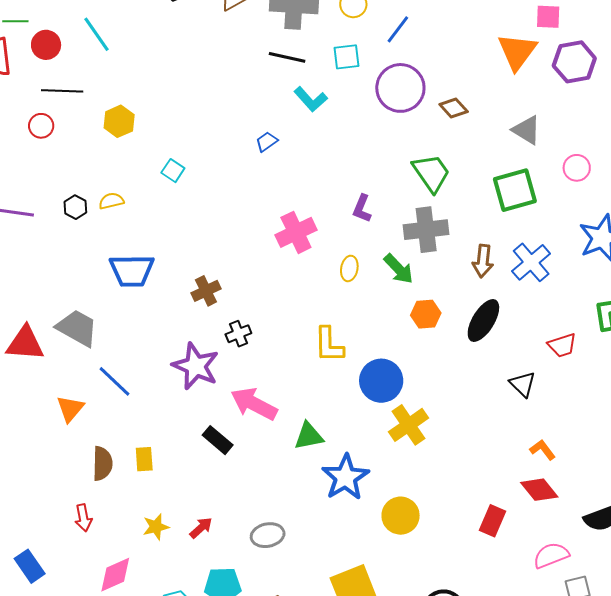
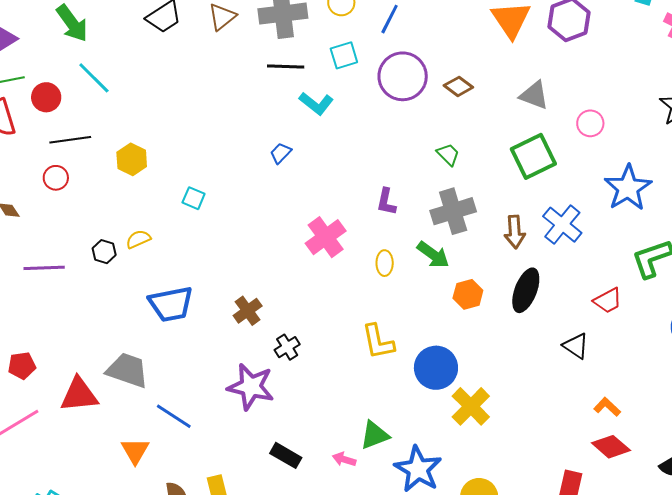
green trapezoid: (431, 173) -> (448, 154), size x0.6
pink arrow: (254, 404) -> (344, 459), moved, size x0.5

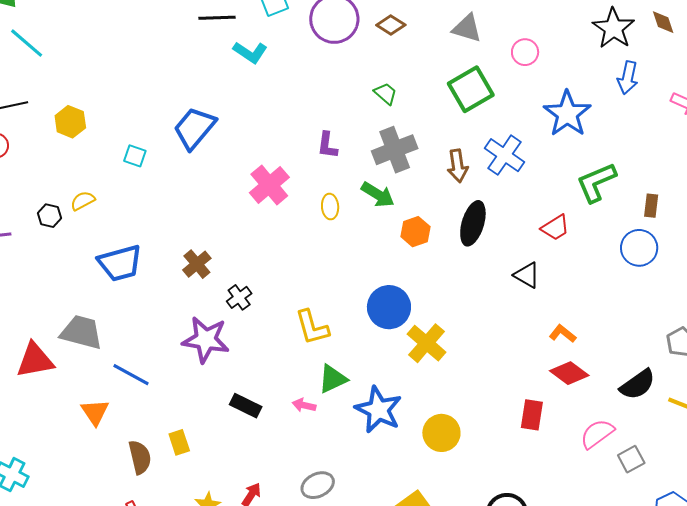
blue trapezoid: (281, 153) -> (194, 128), moved, size x2.0
yellow L-shape: (378, 342) -> (312, 327), moved

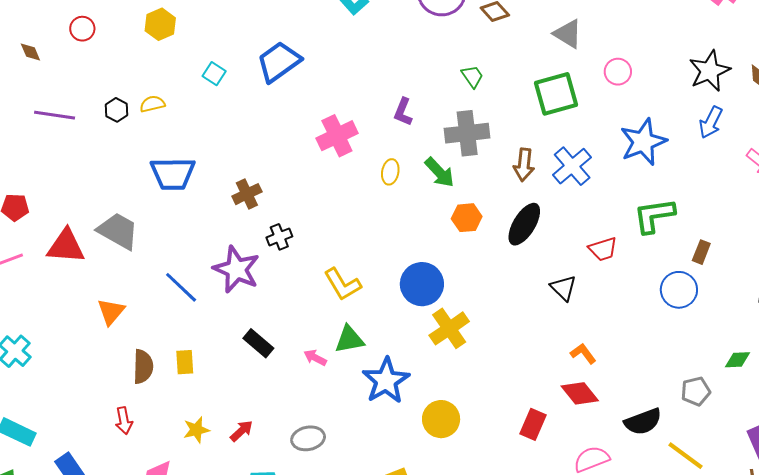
yellow L-shape: (312, 327) -> (342, 284), turned -30
blue line: (131, 375) -> (181, 287), moved

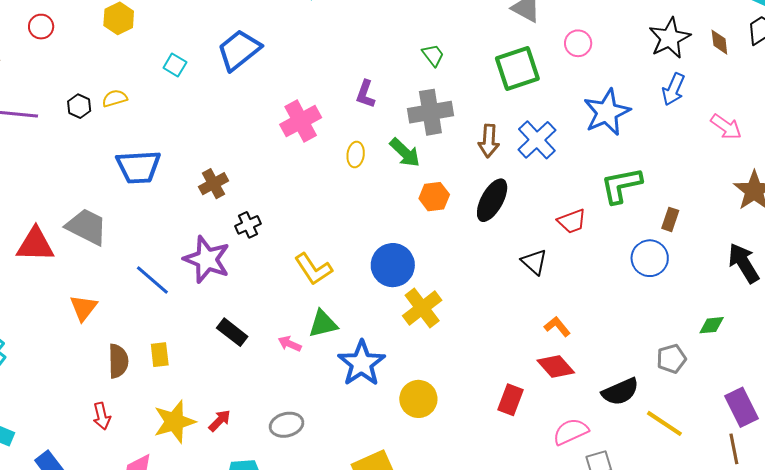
yellow star: (196, 430) -> (174, 422), size x1.6

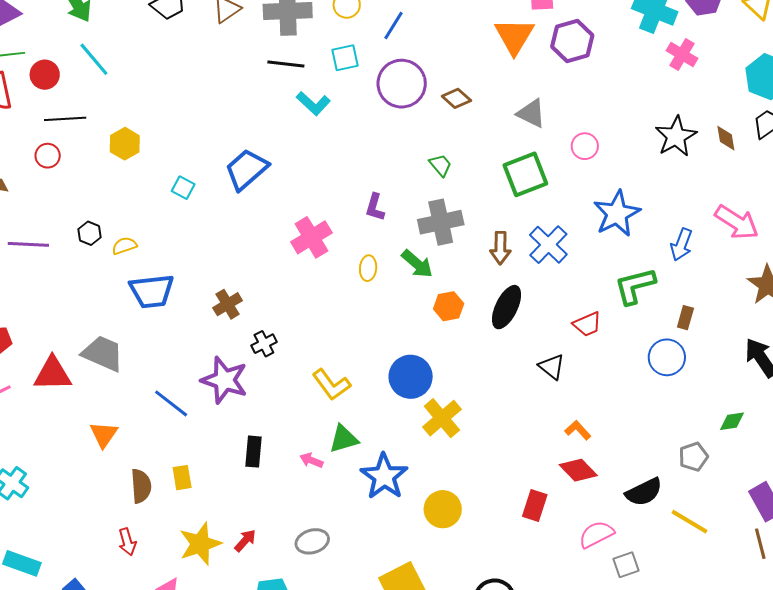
blue arrow: (673, 89) -> (681, 245), moved
yellow semicircle: (115, 98) -> (124, 246), moved
pink arrow: (726, 127) -> (737, 222), size x1.4
black rectangle: (232, 332) -> (253, 452), turned 60

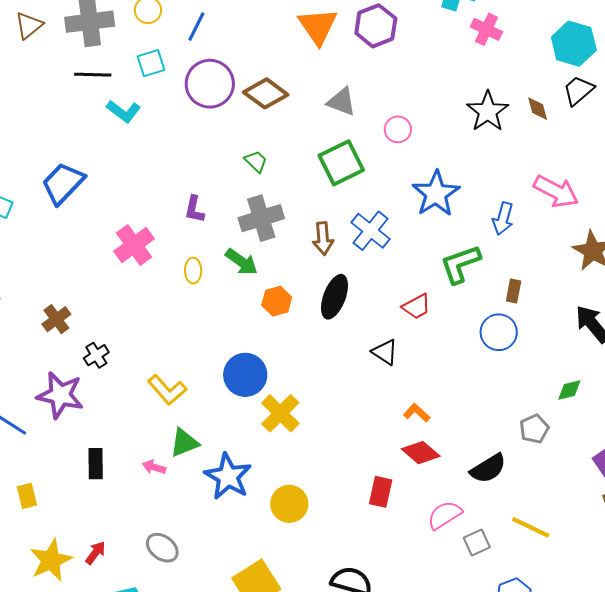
brown diamond: (456, 98) -> (266, 93), size x1.5
yellow line: (690, 522) -> (531, 527), moved
gray ellipse: (312, 541) -> (162, 548), turned 60

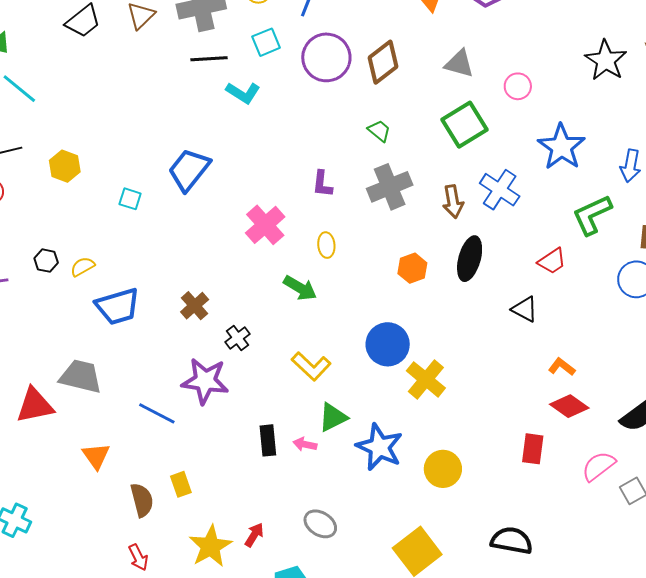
brown diamond: (266, 93) -> (383, 62), turned -69
green arrow: (242, 262) -> (300, 288), moved
black rectangle: (96, 464) -> (268, 440), moved

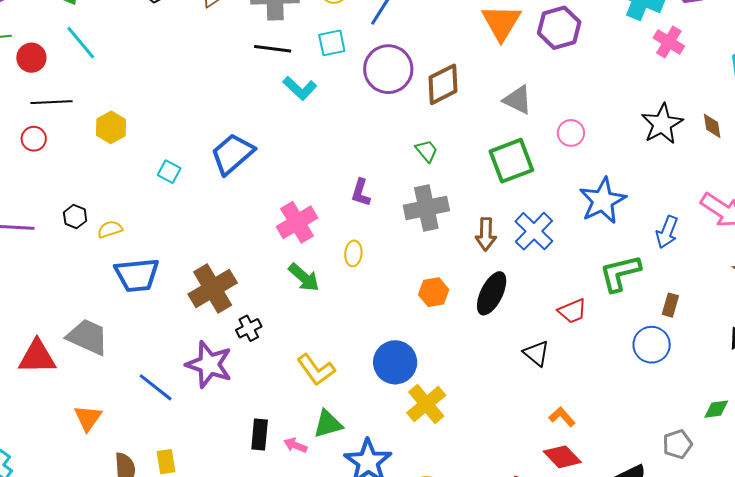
green arrow: (300, 288) -> (304, 277), moved
brown cross: (195, 306) -> (213, 288), size x1.6

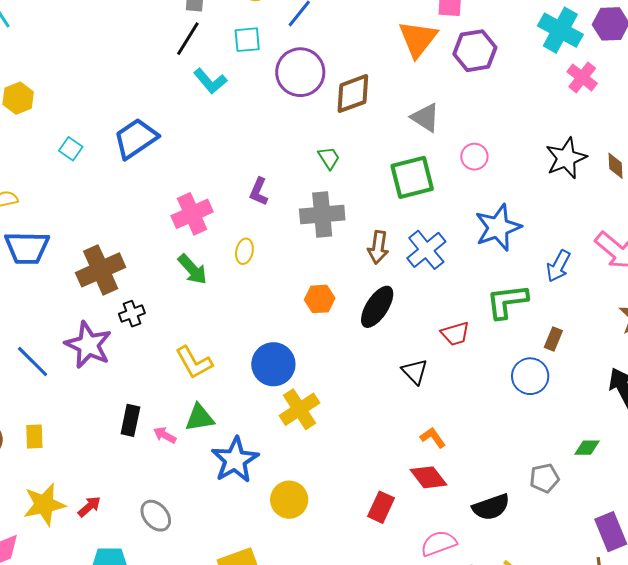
black line: (273, 49) -> (188, 39), turned -72

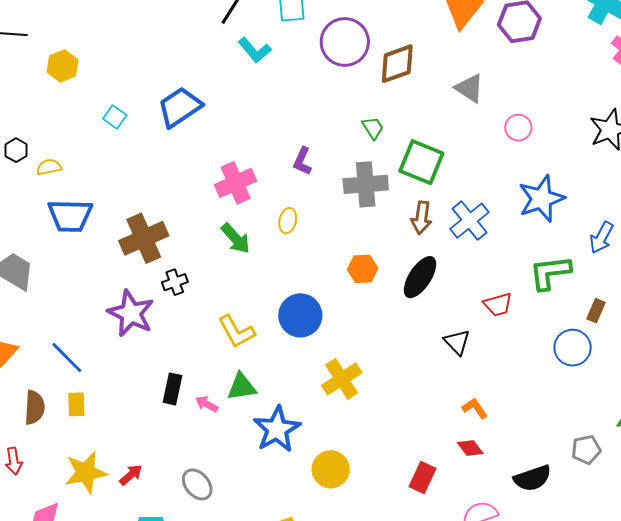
green square: (412, 177) -> (421, 162), moved, turned 36
blue line: (33, 362) -> (67, 358), moved
blue circle: (273, 364) -> (300, 315), moved
red diamond: (428, 477) -> (470, 448), size x0.7

